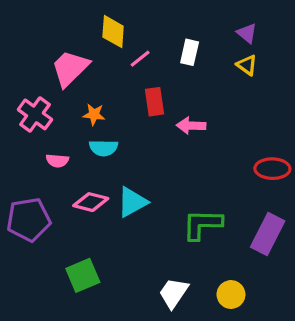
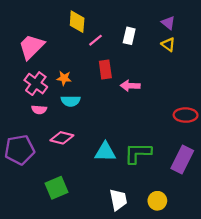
pink trapezoid: (70, 68) -> (31, 47), moved
pink cross: (35, 114) -> (36, 84), moved
cyan triangle: (132, 202) -> (105, 152), moved, turned 30
white trapezoid: (174, 293) -> (118, 200), turned 135

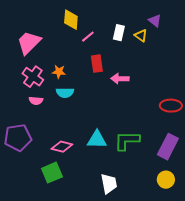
yellow triangle: (168, 44) -> (141, 36), moved
pink diamond: (62, 138) -> (62, 147), moved
yellow circle: (157, 201) -> (166, 180), moved

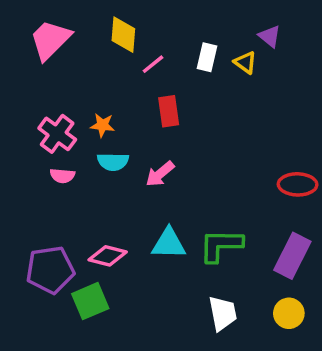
pink trapezoid: (29, 43) -> (50, 40), moved
pink arrow: (120, 79) -> (160, 174), moved, turned -42
purple pentagon: (18, 138) -> (50, 270), moved
white trapezoid: (109, 184) -> (223, 313), moved

